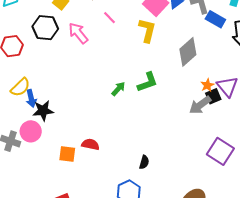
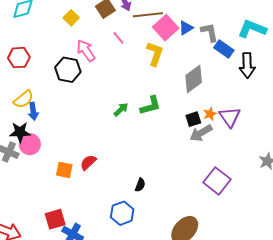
black hexagon: (45, 28) -> (68, 70), moved
black square: (213, 96) -> (193, 119), moved
black star: (43, 111) -> (20, 132), moved
red semicircle: (90, 144) -> (88, 162), turned -60

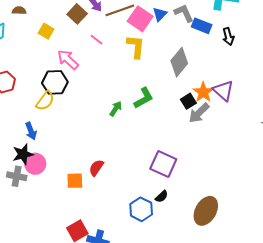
black arrow: (247, 65) -> (228, 36), size x0.7
yellow semicircle: (23, 99) -> (45, 101), moved
orange star: (210, 114) -> (203, 92), size x1.5
purple square: (217, 181) -> (163, 164), moved
black semicircle: (140, 185) -> (162, 196), moved, turned 40

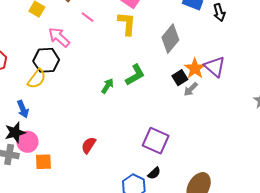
gray arrow: (199, 113) -> (191, 89), size x0.7
orange square: (75, 181) -> (43, 162), moved

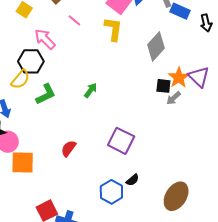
green L-shape: (135, 75) -> (46, 94), moved
black square: (180, 78) -> (163, 86), turned 35
purple square: (156, 141) -> (121, 141), moved
orange square: (43, 162) -> (23, 162), size x1.4

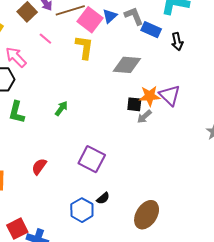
gray diamond: (156, 46) -> (127, 65), turned 52
orange star: (179, 78) -> (150, 96), turned 30
green L-shape: (46, 94) -> (17, 112), turned 130

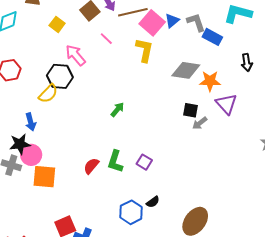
black arrow: (177, 42) -> (247, 62), moved
orange star: (150, 96) -> (210, 81), moved
green L-shape: (17, 112) -> (115, 162), moved
purple square: (92, 159) -> (144, 162), size x0.6

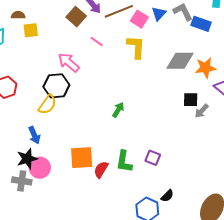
pink square: (152, 23) -> (139, 19), size x0.7
yellow square: (57, 24) -> (31, 30), moved, turned -35
orange square: (44, 177) -> (82, 158), moved

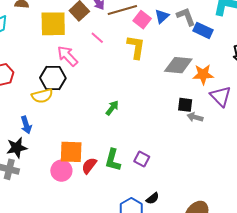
yellow square: (31, 30) -> (53, 24), moved, size x1.8
yellow semicircle: (47, 105) -> (42, 96), turned 35
gray arrow: (202, 111) -> (195, 117), turned 56
pink circle: (40, 168) -> (61, 171), moved

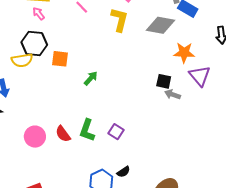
pink arrow: (67, 56) -> (39, 14), moved, size x0.6
gray diamond: (178, 65) -> (160, 25), moved
orange square: (71, 152) -> (60, 59), moved, size x0.7
red semicircle: (89, 166) -> (63, 134), turned -78

